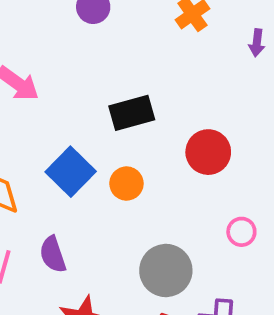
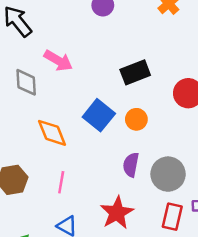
purple semicircle: (53, 254) -> (131, 165), moved, turned 35

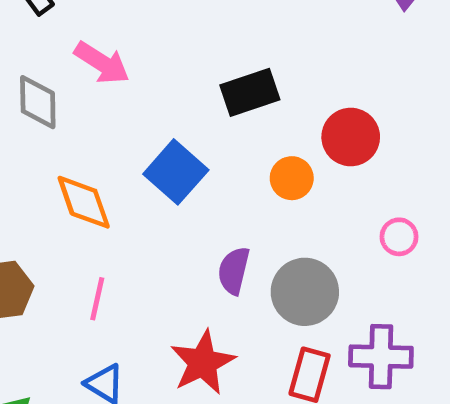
orange circle: (136, 119) -> (292, 178), moved

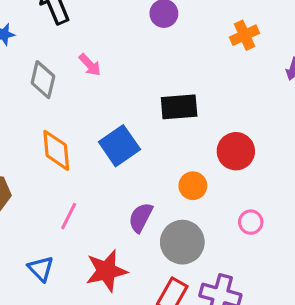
pink arrow: (102, 63) -> (90, 65), size x0.7
orange circle: (292, 178) -> (193, 186), moved
pink line: (97, 299) -> (69, 216), moved

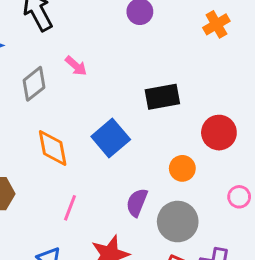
gray diamond: (43, 80) -> (34, 84), turned 44

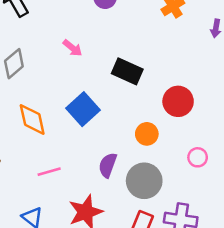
pink arrow: (76, 66) -> (73, 48), moved
black rectangle: (162, 97) -> (127, 71), turned 36
pink line: (70, 208) -> (49, 172), turned 55

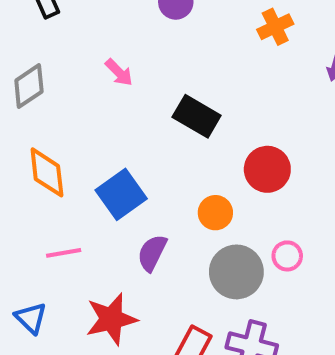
blue square: (83, 109) -> (121, 194), moved
gray circle: (144, 181) -> (236, 272), moved

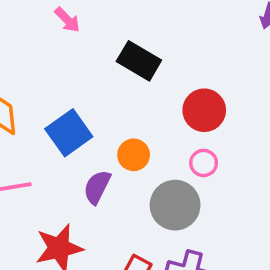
orange circle: (215, 213) -> (134, 155), moved
pink circle: (287, 256) -> (204, 163), moved

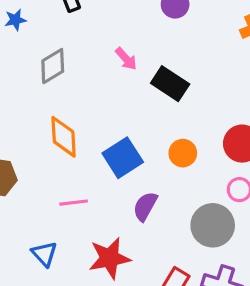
black rectangle: (139, 61) -> (170, 84), moved
orange circle: (134, 155) -> (183, 153), moved

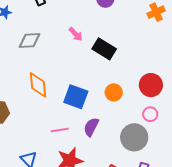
gray diamond: (53, 66) -> (30, 40), turned 30
blue square: (123, 158) -> (76, 97), turned -35
pink line: (74, 203) -> (60, 130), moved

